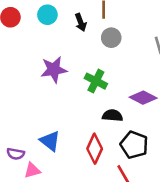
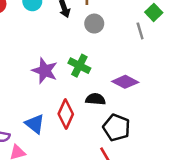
purple star: (54, 70) -> (45, 71), moved, turned 30
red diamond: (95, 149) -> (66, 114), moved

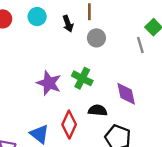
purple diamond: (125, 82) -> (126, 94), turned 50

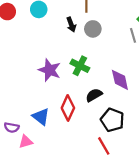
black arrow: (68, 24) -> (71, 25), moved
black semicircle: (98, 110) -> (94, 95), turned -35

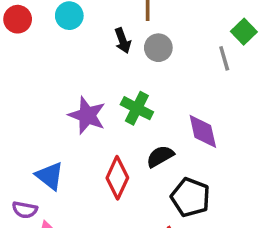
blue triangle: (41, 117) -> (50, 176), moved

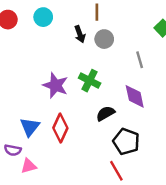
gray line: (224, 58) -> (140, 60), moved
blue triangle: (50, 176) -> (30, 127), turned 30
red diamond: (117, 178) -> (60, 128), moved

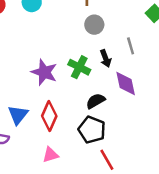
black arrow: (80, 34) -> (106, 58), moved
black pentagon: (126, 142) -> (92, 130), moved
pink triangle: (29, 166) -> (50, 155), moved

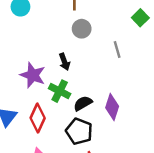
black arrow: (106, 58) -> (65, 62), moved
green cross: (79, 67) -> (60, 91), moved
purple diamond: (126, 83) -> (112, 107), moved, turned 30

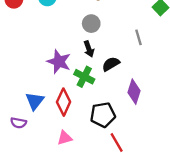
gray circle: (82, 29) -> (91, 24), moved
black semicircle: (83, 103) -> (111, 64), moved
black pentagon: (79, 131) -> (103, 115), turned -30

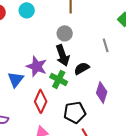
black arrow: (89, 49) -> (63, 55), size x1.5
blue triangle: (35, 101) -> (16, 79), moved

